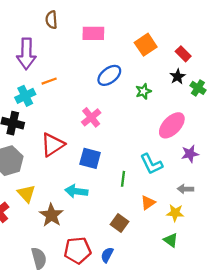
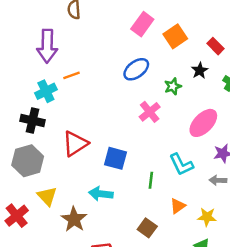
pink rectangle: (93, 33) -> (142, 24), moved, turned -55
black star: (177, 77) -> (200, 70), moved
pink cross: (91, 117) -> (150, 112), moved
gray arrow: (185, 189) -> (218, 180), moved

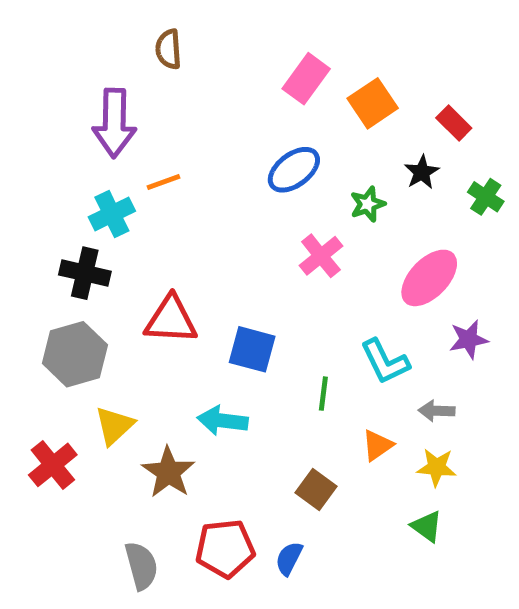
red triangle: (75, 144) -> (171, 320), turned 36
gray arrow: (218, 180) -> (437, 411), moved
yellow triangle: (47, 196) -> (114, 426), turned 30

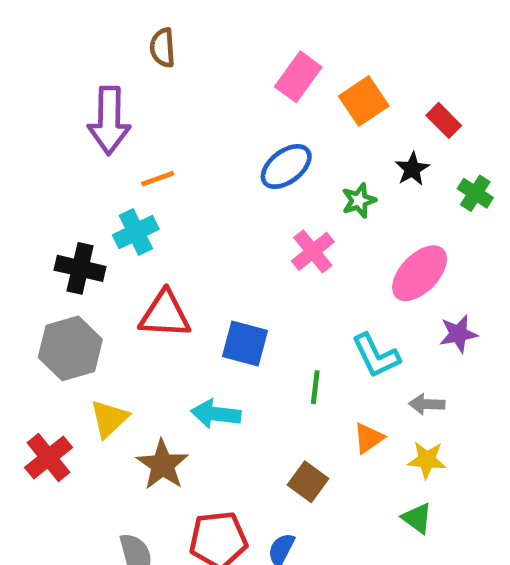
cyan cross: (112, 214) -> (136, 232), moved

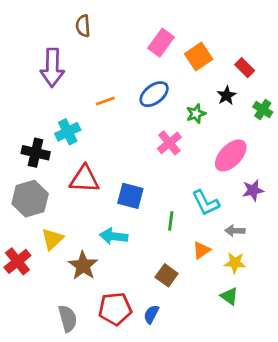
orange line: (158, 179) -> (105, 101), moved

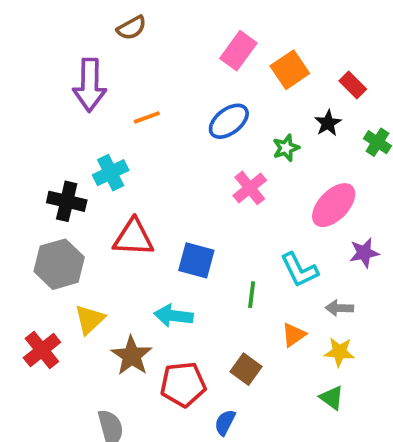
brown semicircle: (83, 26) -> (132, 28), turned -115
orange line: (105, 101) -> (147, 117), moved
red pentagon: (115, 309) -> (183, 384), moved

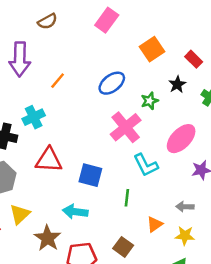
pink rectangle: (238, 51) -> (107, 20), moved
orange line: (147, 117) -> (58, 81), turned -30
pink cross: (250, 188) -> (126, 127), size x1.4
cyan L-shape: (299, 270) -> (146, 165), moved

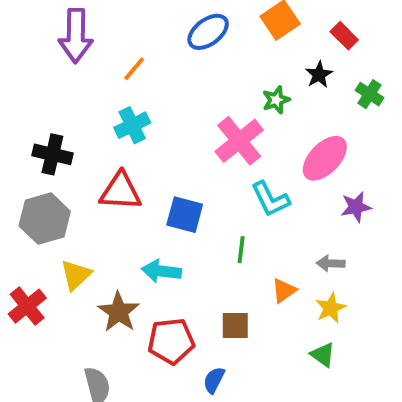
blue ellipse: (112, 83) -> (208, 32), moved
cyan cross: (34, 117) -> (132, 125), moved
yellow star: (185, 236) -> (331, 308), turned -30
brown square: (123, 247) -> (235, 326), turned -36

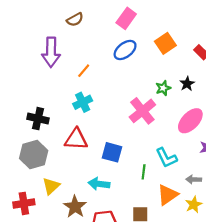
black star: (319, 75) -> (187, 84), moved
cyan L-shape: (270, 199) -> (166, 158), moved
orange triangle: (284, 291) -> (168, 195), size x1.5
red cross: (27, 306) -> (24, 203), turned 30

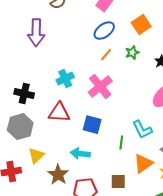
orange line: (84, 71) -> (106, 55), moved
green star: (163, 88) -> (132, 53), moved
pink cross: (142, 111) -> (100, 87), moved

